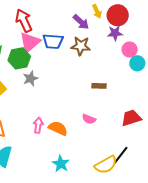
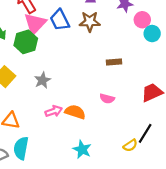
blue trapezoid: (53, 41) -> (60, 20), turned 65
gray star: (30, 78) -> (42, 80), moved
pink arrow: (38, 125) -> (54, 111), turned 70
yellow semicircle: (106, 165) -> (130, 145), size x0.6

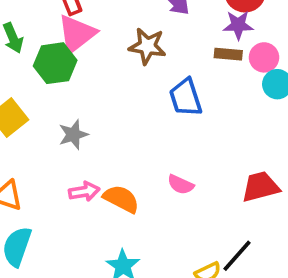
blue trapezoid: (60, 20) -> (186, 98), moved
brown star: (90, 22) -> (147, 46), moved
brown rectangle: (114, 62) -> (228, 54), moved

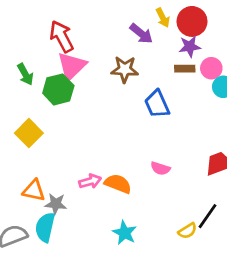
gray star: (73, 135) -> (56, 204), moved, turned 30

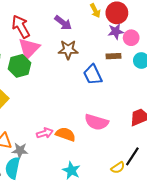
purple arrow: (141, 34) -> (63, 23), moved
pink circle: (211, 68) -> (131, 38), moved
brown rectangle: (185, 69) -> (113, 56), moved
pink semicircle: (160, 168) -> (97, 122), size x1.6

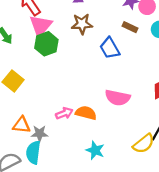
brown rectangle: (113, 56) -> (130, 27), turned 32
green hexagon: (20, 66) -> (46, 44), moved
yellow semicircle: (118, 168) -> (144, 144), size x1.5

